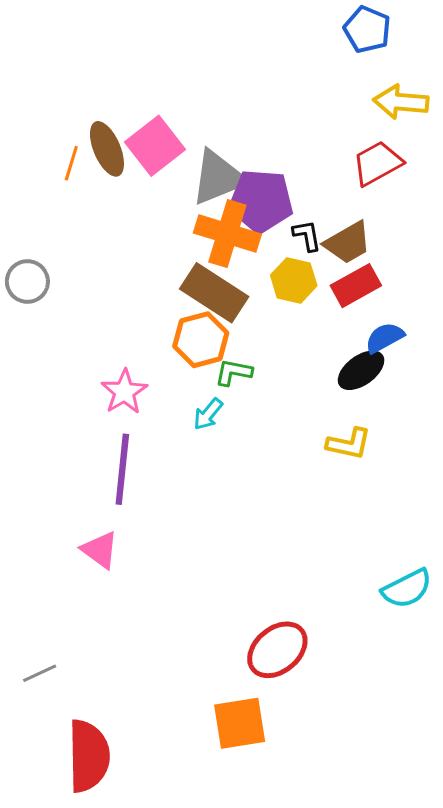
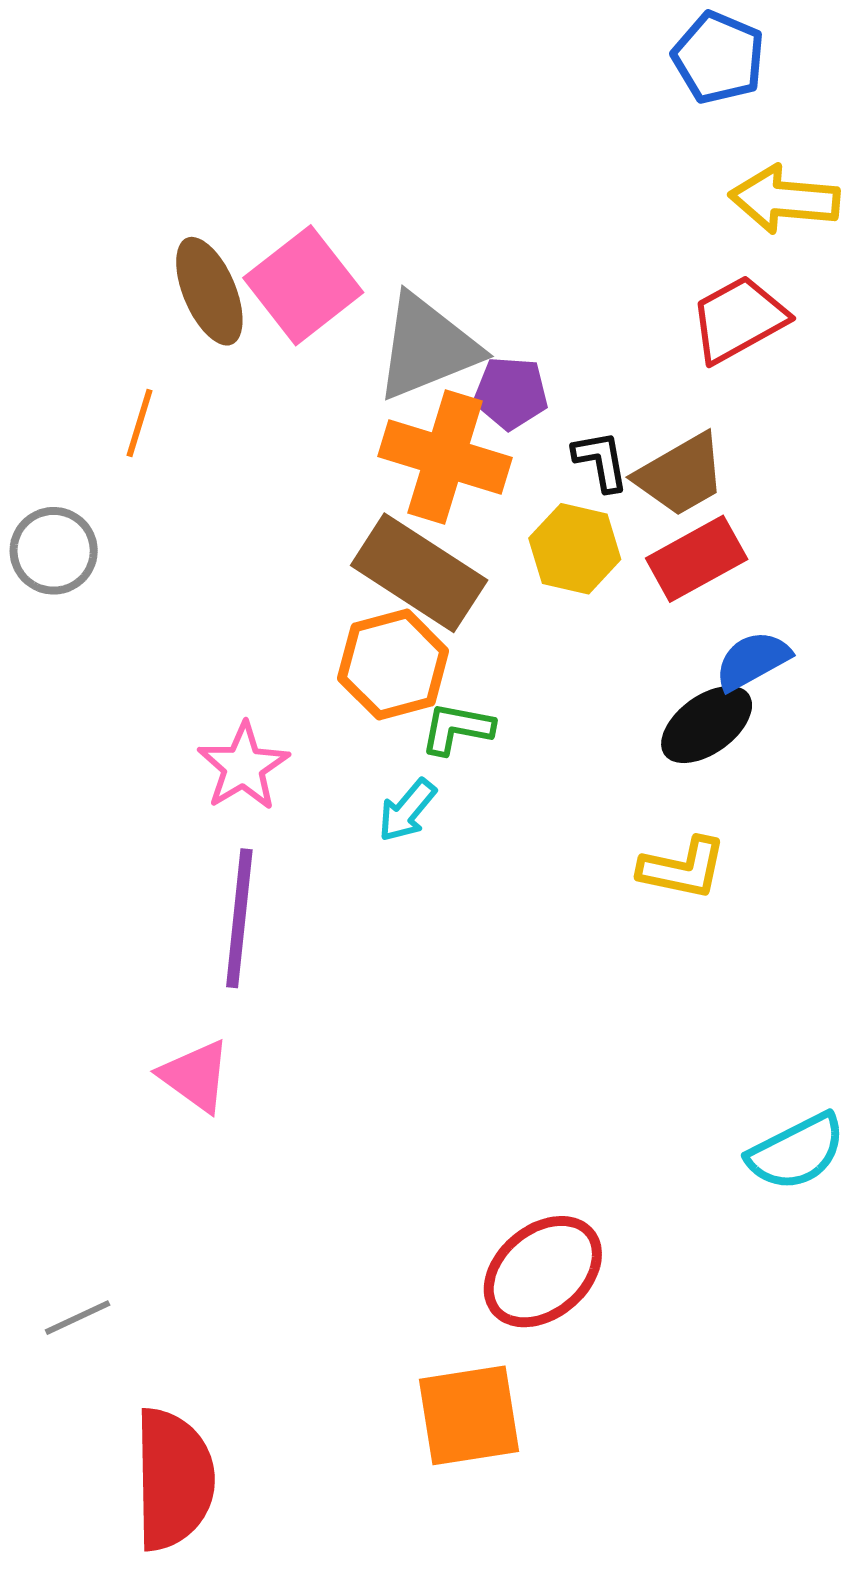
orange line: (71, 163) -> (139, 423), moved
purple pentagon: (261, 201) -> (511, 393), size x0.6

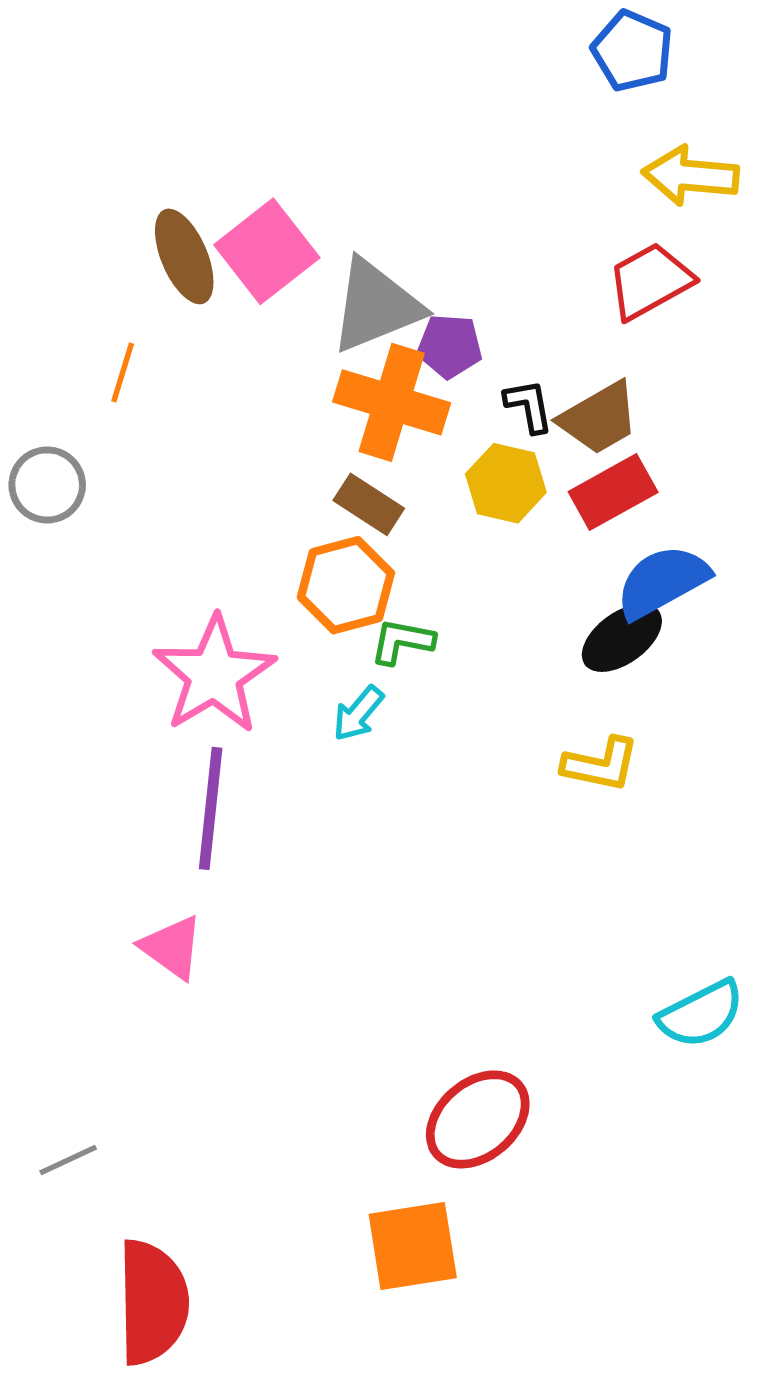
brown rectangle: (419, 573) -> (369, 504), size x0.6
blue semicircle: (753, 661) -> (662, 582), size x1.4
pink star: (243, 766) -> (214, 675), size x1.5

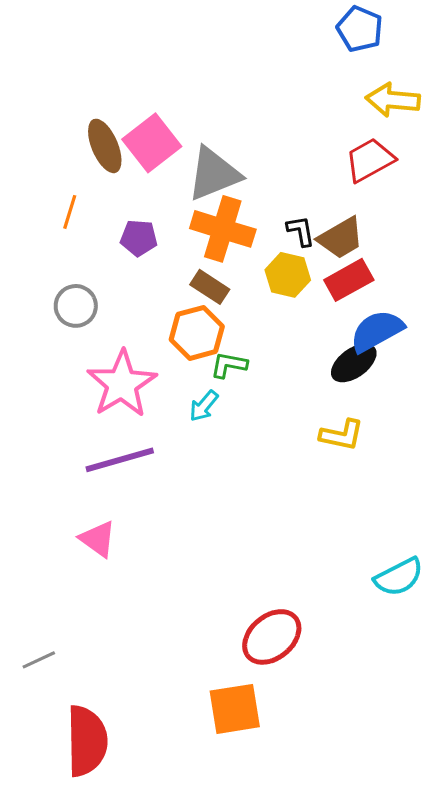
purple pentagon: (450, 346) -> (139, 238), moved
gray circle: (47, 485) -> (76, 306), moved
purple line: (211, 808) -> (120, 460), turned 68

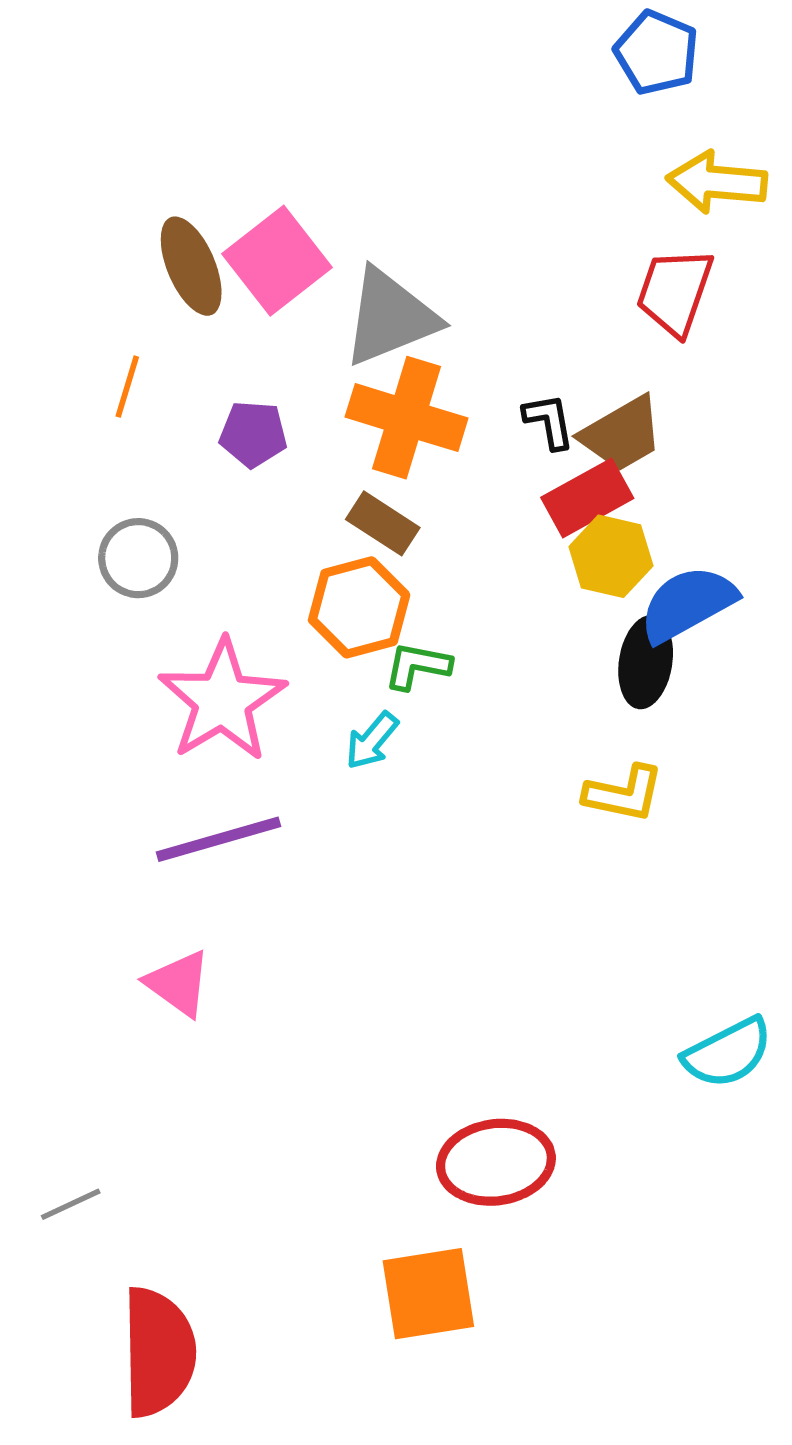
red trapezoid: (370, 160) -> (675, 292), turned -42
yellow hexagon: (288, 275) -> (611, 556), moved
red rectangle: (349, 280) -> (587, 498), moved
black ellipse: (354, 363) -> (646, 662), turned -45
red ellipse: (272, 637) -> (496, 1162), turned 32

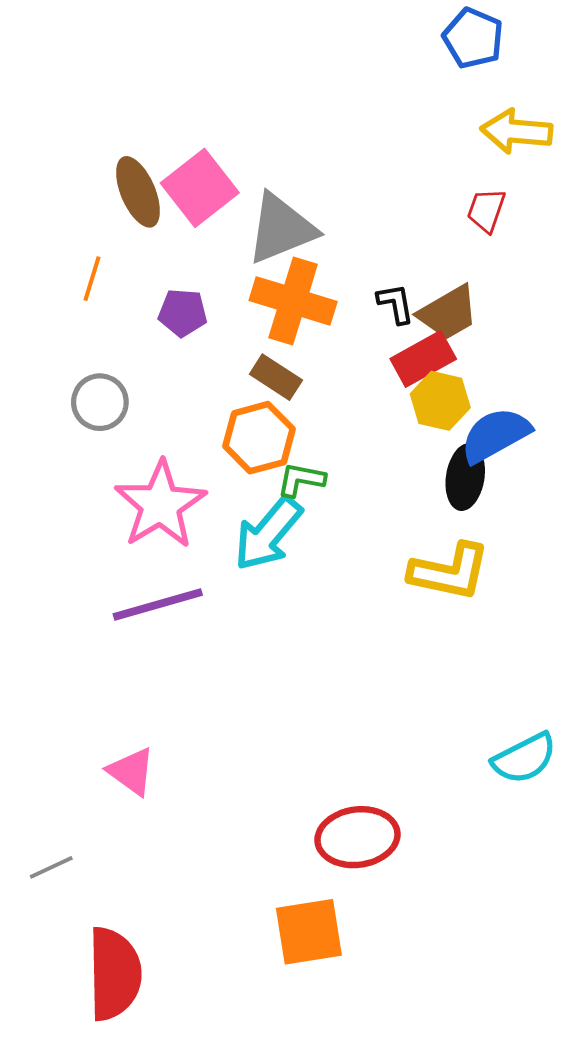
red trapezoid: (675, 292) -> (486, 210), size x0.7
cyan arrow: (372, 741) -> (268, 534), size x1.8
yellow L-shape: (624, 794) -> (449, 572), size x1.4
pink triangle: (178, 983) -> (131, 771), moved

